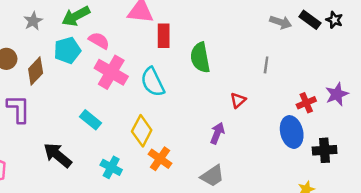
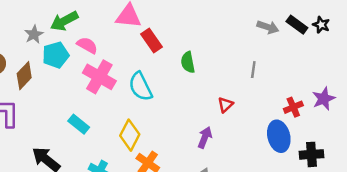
gray star: (33, 21) -> (34, 34), moved
red rectangle: (164, 36) -> (151, 40), turned -35
green semicircle: (200, 58) -> (188, 62), size x0.7

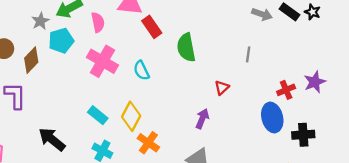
pink semicircle: (87, 45) -> (98, 22), moved, turned 48
green semicircle: (188, 62) -> (186, 48), size x1.4
cyan semicircle: (141, 87) -> (141, 70), size x0.7
cyan rectangle: (79, 124) -> (98, 115), moved

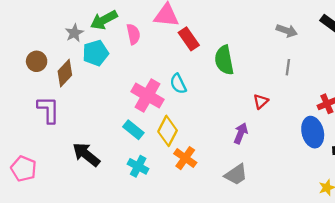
gray arrow: (262, 14) -> (287, 31), moved
pink cross: (102, 61) -> (147, 96), moved

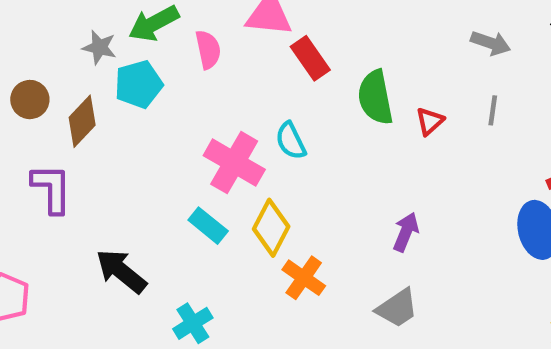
gray star: (74, 33) -> (99, 47), turned -30
red triangle: (261, 101) -> (430, 121), moved
cyan cross: (138, 166) -> (193, 323), moved, turned 30

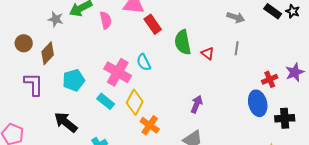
cyan pentagon: (139, 84) -> (74, 80), moved
red triangle: (430, 121) -> (208, 53), turned -40

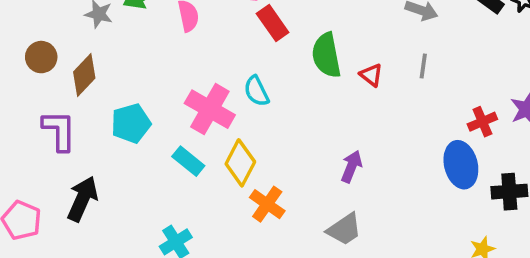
black arrow: (66, 122) -> (82, 199), moved, turned 75

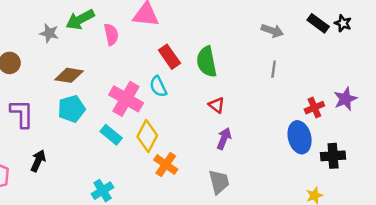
red rectangle: (273, 23) -> (169, 57), moved
brown diamond: (84, 75) -> (69, 75), moved, turned 56
red triangle: (371, 75) -> (217, 105), moved
black arrow: (82, 199) -> (38, 161), size x0.7
gray trapezoid: (344, 229) -> (219, 182), turned -70

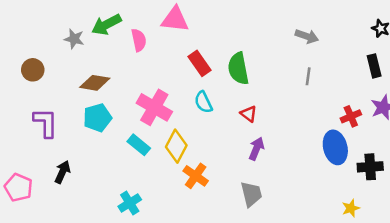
black rectangle: (318, 23) -> (374, 66), moved, turned 40
cyan semicircle: (158, 86) -> (203, 102), moved

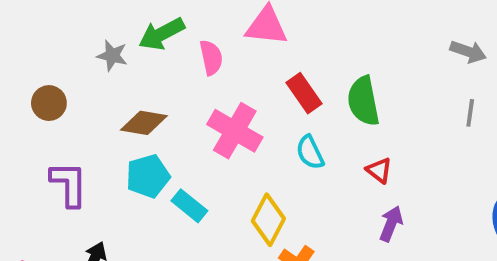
pink cross: (154, 107) -> (235, 131), moved
cyan rectangle: (139, 145) -> (189, 206), moved

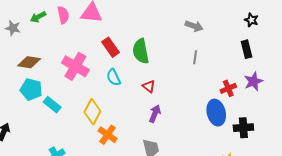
green arrow: (162, 34) -> (38, 17), size x0.7
pink semicircle: (211, 58) -> (63, 15), moved
cyan pentagon: (148, 176) -> (31, 89), turned 30

